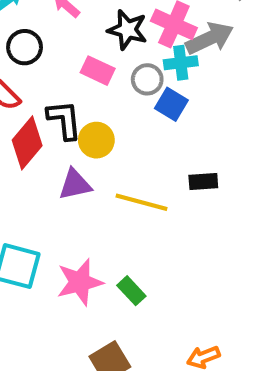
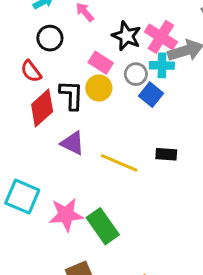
yellow circle: (96, 140) -> (99, 88), moved
purple triangle: (75, 184) -> (73, 143), turned 30
green rectangle: (131, 291) -> (103, 226), size x1.6

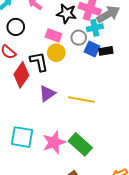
purple triangle: (73, 143) -> (47, 94), turned -48
black rectangle: (166, 154) -> (106, 51), moved

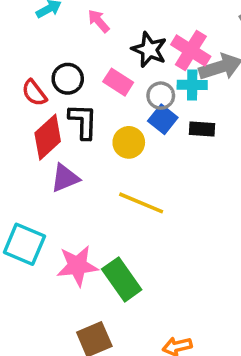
black circle: (16, 27) -> (68, 79), moved
blue square: (92, 49) -> (163, 119), moved
yellow circle: (56, 53) -> (129, 142), moved
purple triangle: (47, 94) -> (65, 178), moved

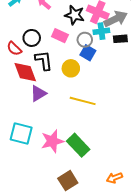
black rectangle: (202, 129) -> (120, 39), moved
red diamond: (48, 137) -> (25, 72), turned -60

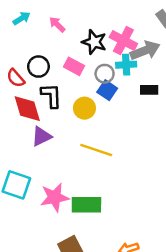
black rectangle: (120, 39) -> (149, 90), moved
green rectangle: (78, 145) -> (86, 205), turned -50

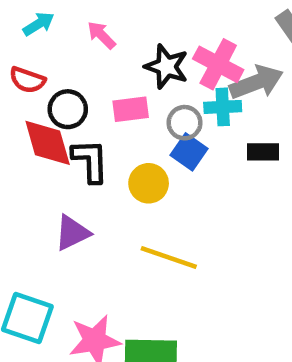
pink rectangle: (74, 66) -> (131, 109), turned -36
red semicircle: (16, 78) -> (27, 80), moved, turned -30
red diamond: (27, 109) -> (48, 143), moved

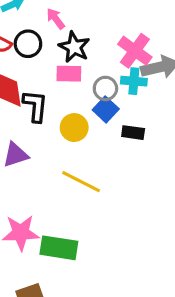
black star: (167, 67) -> (74, 47), moved
black circle: (68, 109) -> (28, 44), moved
black rectangle: (263, 152) -> (133, 133), moved

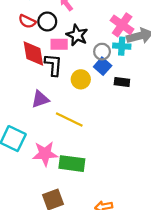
black star: (74, 47) -> (77, 35), moved
pink rectangle: (69, 74) -> (59, 44), moved
yellow line: (81, 182) -> (69, 119), moved

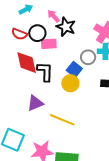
black star: (77, 35) -> (66, 27), moved
pink rectangle: (59, 44) -> (49, 44), moved
blue square: (103, 66) -> (74, 69), moved

